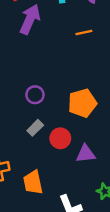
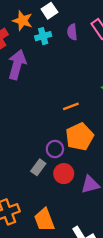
orange line: (84, 32) -> (71, 106), moved
purple circle: (35, 95) -> (55, 149), moved

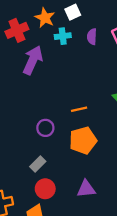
purple circle: (55, 149) -> (45, 128), moved
red circle: (64, 174) -> (45, 189), moved

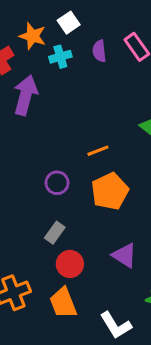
purple triangle: (86, 189) -> (125, 255), turned 48

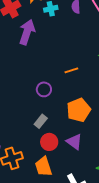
orange pentagon: (110, 191) -> (79, 110), moved
purple triangle: (125, 255) -> (74, 142), moved

